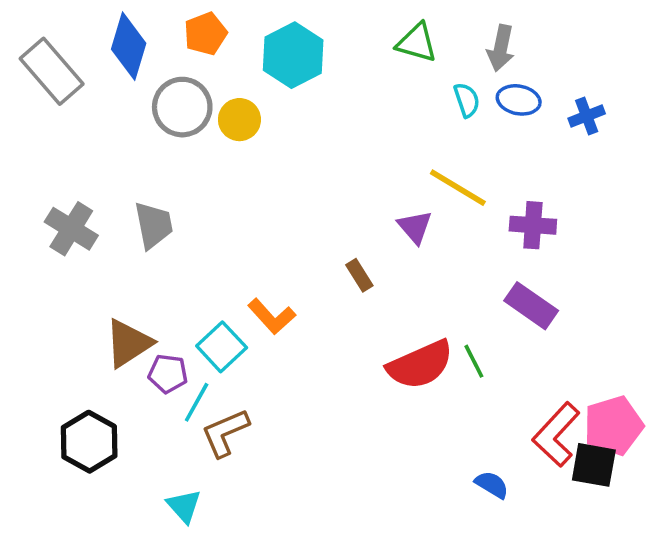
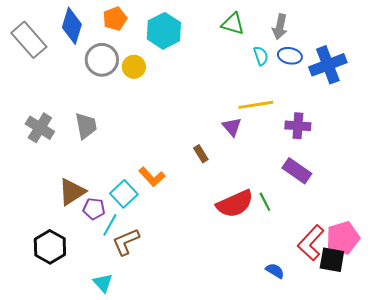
blue cross: (587, 116) -> (328, 65), size x1.8
yellow line: (458, 188) -> (256, 105), turned -40

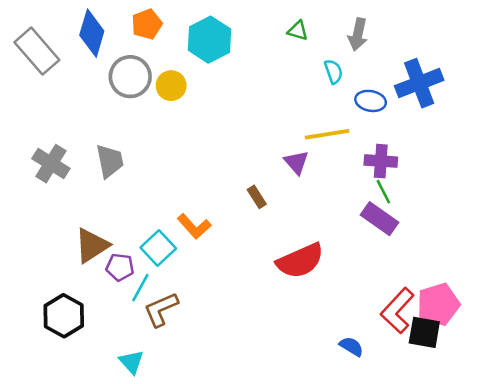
green triangle: (233, 24) -> (298, 31), size x0.7
blue ellipse: (290, 56) -> (371, 101), moved
green line: (265, 202) -> (383, 192), moved

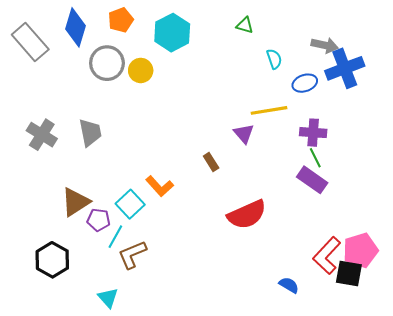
gray arrow: (358, 34) -> (325, 45), moved, turned -90
blue ellipse: (371, 101) -> (305, 83), turned -30

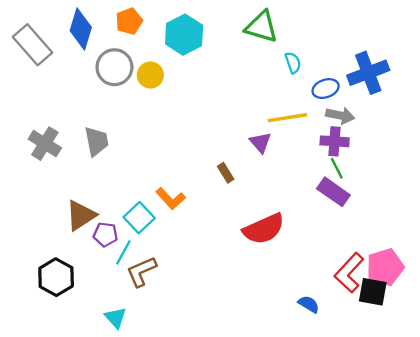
green triangle: (245, 25) -> (262, 27), size x1.8
gray arrow: (325, 45) -> (340, 115), moved

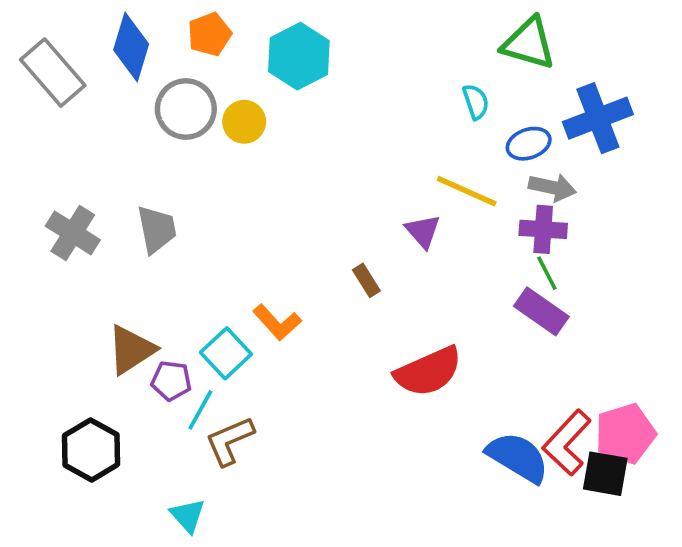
green triangle: (262, 27) -> (529, 43), moved
yellow line: (287, 118) -> (467, 191), turned 33
blue semicircle: (309, 304) -> (518, 457), moved, size x1.8

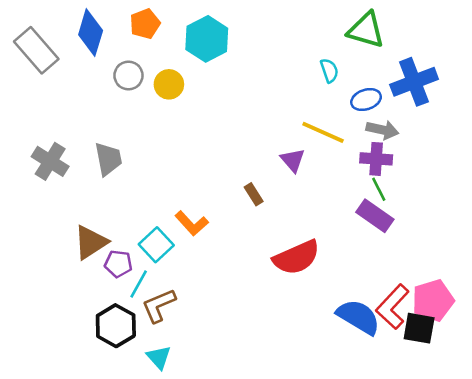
gray circle: (186, 109) -> (128, 76), size x0.7
black hexagon: (91, 450) -> (116, 326), moved
cyan triangle: (188, 516) -> (159, 357), moved

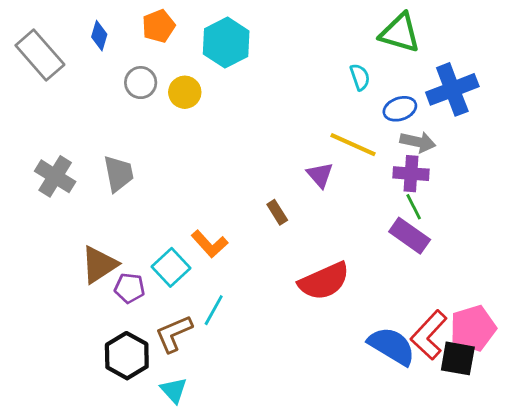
blue diamond: (91, 33) -> (99, 36), size x0.6
cyan line: (139, 284) -> (214, 310), moved

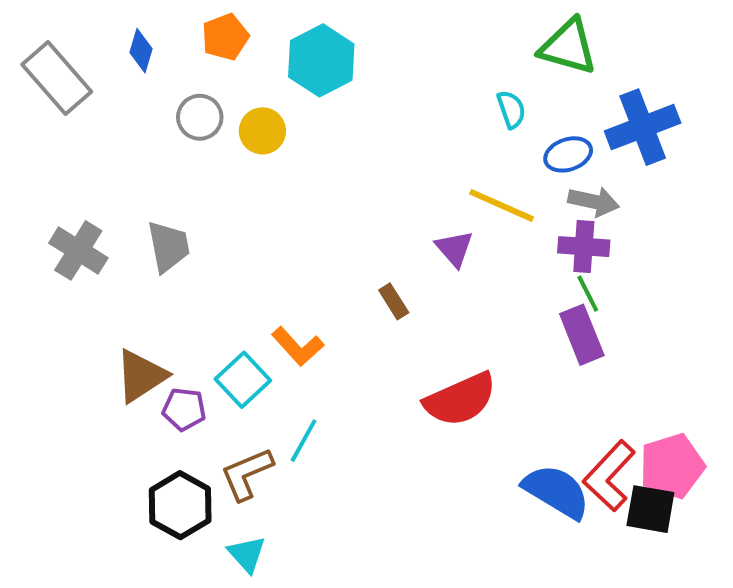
purple rectangle: (410, 236) -> (582, 335), turned 33

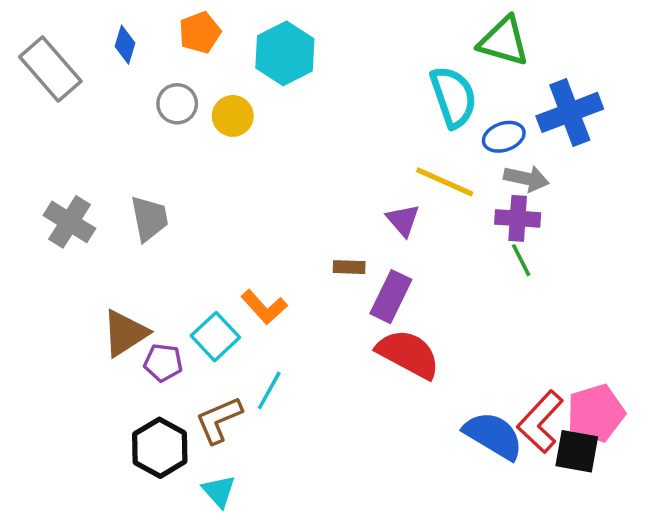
cyan semicircle: (511, 109) -> (453, 97), size x1.8
brown rectangle: (394, 301) -> (349, 267), turned -56
purple rectangle: (582, 335) -> (391, 297), moved, turned 48
red semicircle: (460, 399) -> (408, 354), turned -128

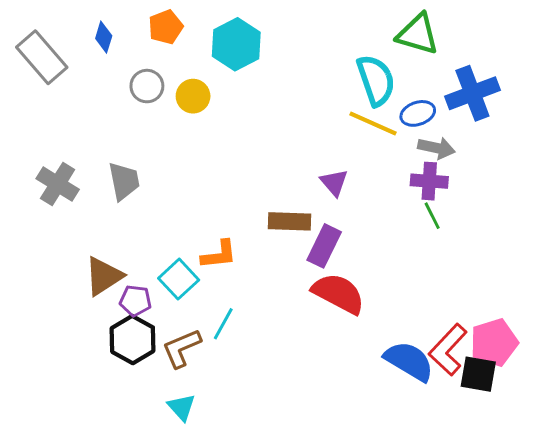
yellow line: (445, 182) -> (373, 123), moved
brown rectangle: (349, 267) -> (290, 221), size x1.6
orange L-shape: (264, 307) -> (219, 255), turned -54
black hexagon: (160, 448) -> (133, 340), moved

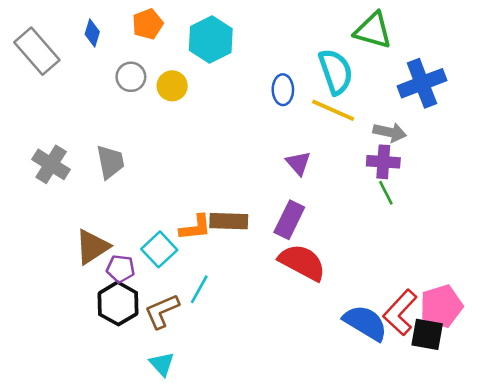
blue ellipse: (418, 113) -> (283, 90), moved, turned -72
brown rectangle: (290, 221) -> (229, 221), moved

